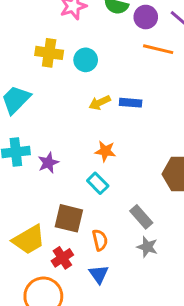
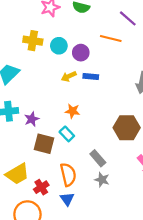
purple circle: (146, 17) -> (81, 53), moved
brown square: (69, 218) -> (44, 144), moved
orange semicircle: (100, 240) -> (68, 175), size x1.5

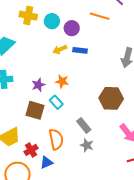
purple star: (32, 119) -> (38, 85), moved
blue triangle: (67, 199) -> (46, 162), moved, turned 40

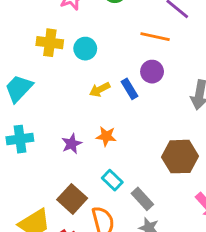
purple circle: (72, 28) -> (152, 72), moved
blue rectangle: (80, 50) -> (130, 89), turned 56
cyan rectangle: (56, 102) -> (112, 180), moved
brown square: (35, 110) -> (72, 199), moved, turned 30

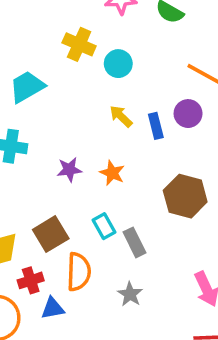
yellow arrow: (100, 89) -> (121, 116), turned 54
brown hexagon: (180, 157) -> (185, 196), moved
gray rectangle: (142, 199) -> (135, 242), moved

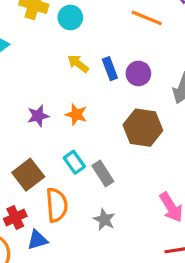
purple circle: (188, 114) -> (138, 73), moved

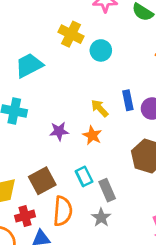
yellow arrow: (78, 64) -> (100, 108), moved
gray star: (104, 220) -> (101, 217), moved

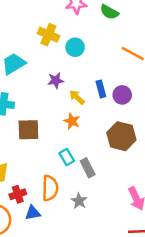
purple star: (59, 131) -> (56, 80), moved
brown square: (42, 181) -> (28, 130), moved, turned 30
gray star: (101, 217) -> (79, 201), moved

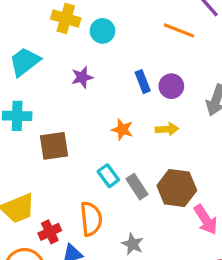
yellow arrow: (77, 97) -> (167, 129), moved, turned 140
orange star: (72, 121) -> (122, 129), moved
brown hexagon: (121, 136) -> (177, 188), moved
gray star: (79, 201) -> (133, 244), moved

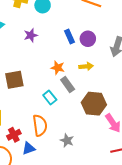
gray rectangle: (137, 187) -> (68, 84), moved

